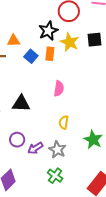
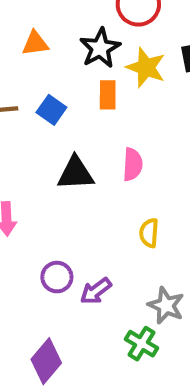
orange triangle: (14, 41) -> (35, 43), moved
blue square: (31, 56) -> (51, 110), moved
black triangle: (21, 104) -> (76, 173), moved
gray star: (57, 150) -> (166, 305), moved

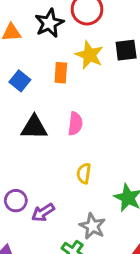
black star: (100, 48) -> (49, 23), moved

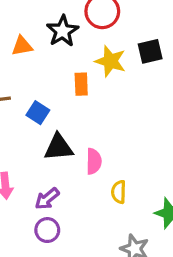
blue square: (20, 81) -> (38, 113), moved
pink semicircle: (75, 124) -> (94, 161), moved
purple arrow: (43, 212) -> (47, 199), moved

